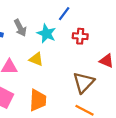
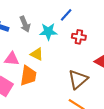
cyan star: (46, 34) -> (48, 32), turned -30
orange trapezoid: (38, 100) -> (28, 76), moved

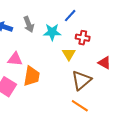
yellow triangle: (37, 54) -> (69, 54), moved, turned 32

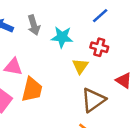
blue line: (70, 16) -> (100, 16), moved

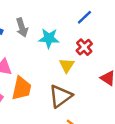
red cross: (99, 47) -> (84, 47), turned 35
brown triangle: (93, 100) -> (60, 96), moved

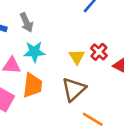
cyan star: (49, 38) -> (34, 52), moved
red cross: (84, 47) -> (99, 52), moved

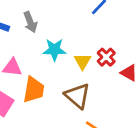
cyan star: (34, 52) -> (54, 50), moved
brown triangle: (74, 89) -> (77, 96), turned -40

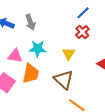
cyan star: (54, 50) -> (38, 49), moved
red cross: (106, 57) -> (82, 32), moved

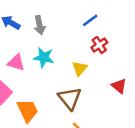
blue line: (83, 13) -> (90, 20), moved
orange trapezoid: (31, 74) -> (27, 111), moved, turned -45

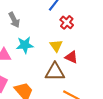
red triangle: (119, 86) -> (71, 57), moved
brown triangle: (70, 98) -> (55, 72), turned -35

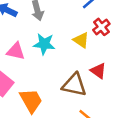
yellow triangle: (56, 46) -> (81, 40), moved, turned -32

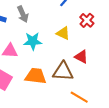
red cross: (101, 27) -> (87, 20), moved
orange trapezoid: (31, 101) -> (36, 76), moved, turned -45

